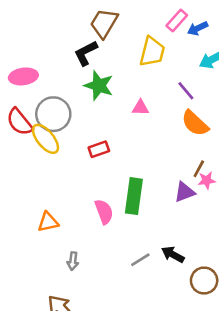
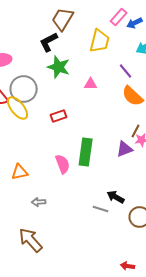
gray line: (140, 260) -> (101, 209), moved, turned 49
gray arrow: (73, 261) -> (39, 202), turned 80

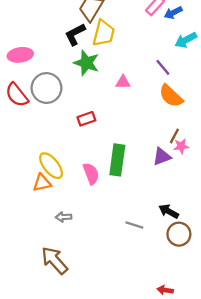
yellow trapezoid: (100, 41) -> (104, 33), moved
yellow ellipse: (18, 108) -> (51, 166), moved
black arrow: (116, 197) -> (169, 211), moved

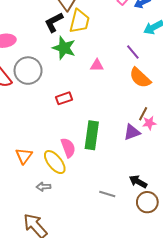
yellow ellipse: (51, 166) -> (55, 162), moved
orange triangle: (42, 183) -> (24, 156), turned -42

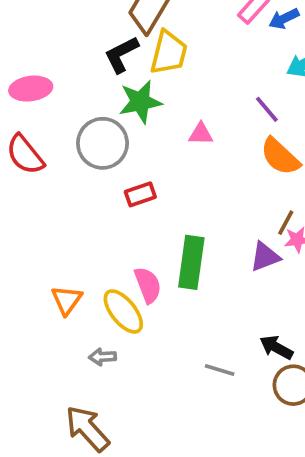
green star: (64, 48) -> (140, 102), turned -30
gray circle: (28, 71) -> (103, 143), moved

